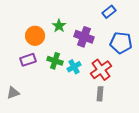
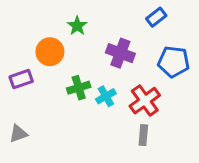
green star: (59, 26) -> (77, 26), moved
purple rectangle: (28, 60) -> (21, 79), moved
green cross: (55, 61) -> (79, 88), turned -35

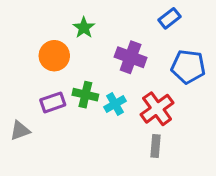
purple rectangle: (21, 79) -> (53, 102), moved
green cross: (79, 88) -> (85, 95), turned 30
gray triangle: (18, 134) -> (20, 130), moved

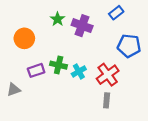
orange circle: (54, 56) -> (24, 38), moved
purple cross: (131, 57) -> (82, 26), moved

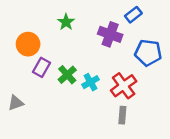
purple cross: (82, 26) -> (110, 34), moved
green cross: (59, 65) -> (67, 75), turned 35
purple rectangle: (36, 70) -> (42, 67), moved, turned -42

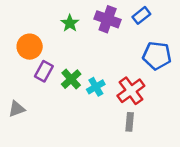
purple cross: (110, 34) -> (108, 19), moved

